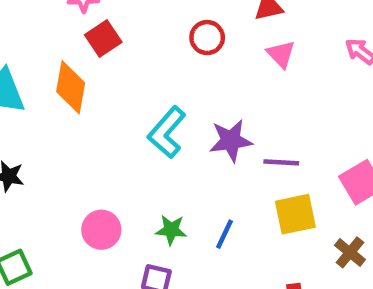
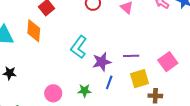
purple star: (231, 141) -> (102, 62), moved
blue line: (224, 234) -> (109, 82), moved
brown cross: (350, 252) -> (155, 96), moved, turned -32

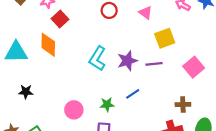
purple star: (102, 62) -> (127, 61), moved
yellow square: (140, 79) -> (165, 38), moved
blue line: (109, 82) -> (133, 94), turned 40

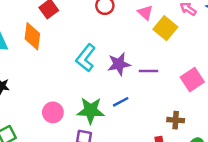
yellow square: (165, 38) -> (165, 28), moved, turned -36
green star: (107, 105) -> (91, 111), size x1.6

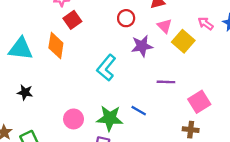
purple star: (119, 64) -> (142, 46), moved
pink square: (192, 80) -> (199, 102), moved
blue line: (121, 102) -> (139, 111), turned 56

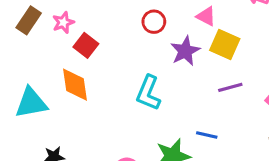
yellow square: (183, 41) -> (225, 44), moved

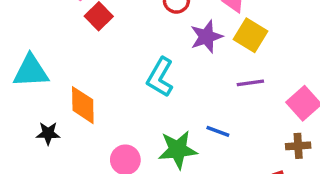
orange diamond: (75, 85) -> (83, 105), moved

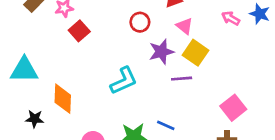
cyan L-shape: (160, 77) -> (124, 81), turned -148
purple line: (250, 83) -> (182, 79), moved

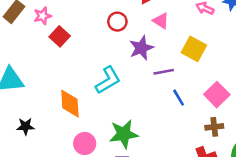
yellow square: (195, 53) -> (194, 49), moved
orange diamond: (63, 99) -> (70, 104), moved
blue line: (166, 125) -> (179, 98), moved, turned 42

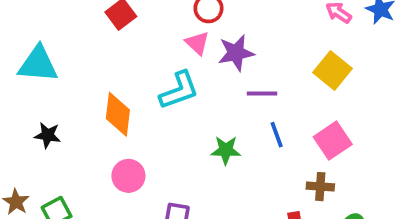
pink triangle: (161, 21) -> (197, 43), moved
yellow square: (194, 49) -> (332, 71), moved
green star: (124, 134) -> (226, 150), moved, size x0.7

